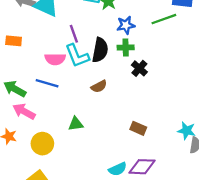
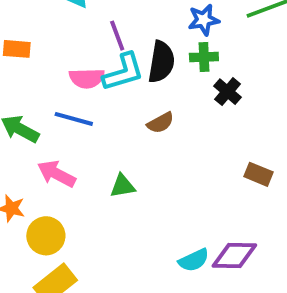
cyan L-shape: (77, 56) -> (123, 72), turned -84
pink arrow: (24, 111) -> (56, 174), moved
brown rectangle: (138, 128) -> (258, 174), moved
yellow circle: (42, 144) -> (46, 236), moved

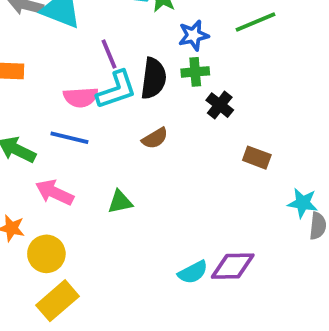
brown rectangle: (258, 174) -> (257, 158), moved

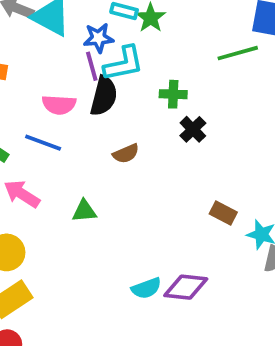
blue star: (193, 35) -> (99, 38), moved
black semicircle: (153, 78) -> (104, 96), moved
cyan L-shape: (116, 90) -> (124, 64), moved
brown rectangle: (257, 158) -> (223, 213), moved

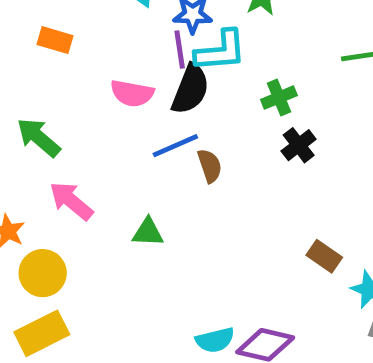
green cross: (173, 94) -> (279, 97), turned -32
blue line: (43, 143) -> (175, 146), moved, turned -51
brown semicircle: (126, 154) -> (210, 166), turned -92

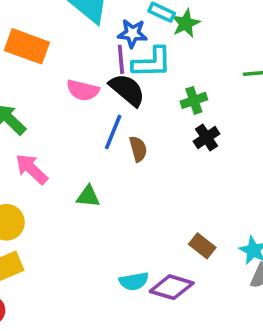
orange rectangle: (55, 40) -> (27, 46), size x1.6
black semicircle: (190, 89) -> (127, 90), turned -75
blue line: (175, 146) -> (113, 132), turned -48
brown rectangle: (324, 256) -> (202, 246), moved

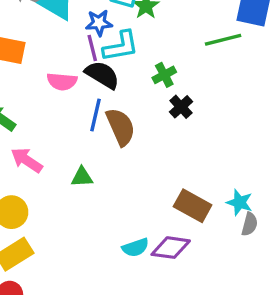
brown semicircle: (138, 149) -> (121, 127), size x1.6
brown rectangle: (202, 246) -> (193, 206), size x1.5

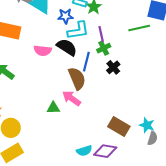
purple line: (92, 48) -> (101, 34), moved
blue line: (95, 115) -> (86, 62), moved
pink arrow: (27, 160) -> (71, 98), moved

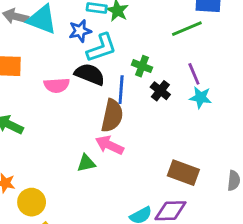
purple line: (101, 34) -> (194, 74), moved
green cross: (104, 48) -> (142, 66), turned -32
brown semicircle: (77, 78) -> (112, 116), turned 45
cyan star: (147, 125) -> (200, 97), moved

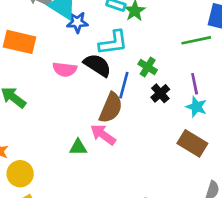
blue star: (80, 31) -> (77, 22), moved
brown rectangle: (183, 173) -> (192, 143), moved

